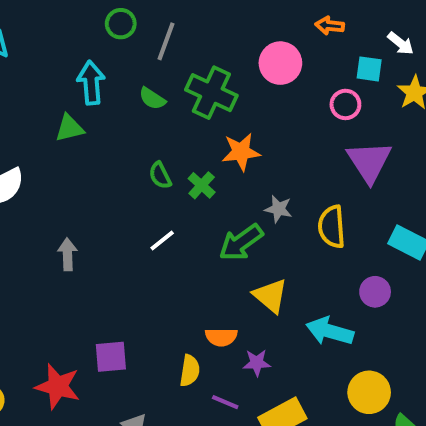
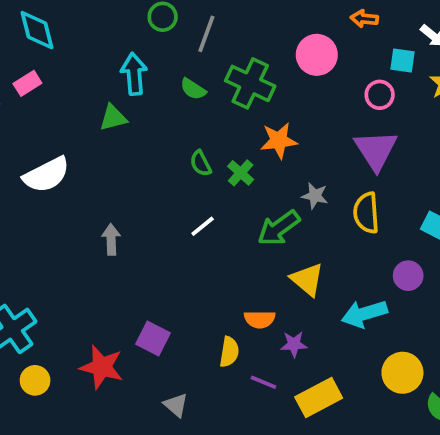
purple triangle: (369, 162) -> (376, 150), moved
cyan arrow: (330, 331) -> (364, 314), turned -33
purple square: (111, 357) -> (153, 338), turned 32

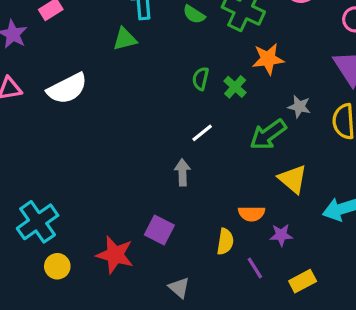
green semicircle: (201, 163) -> (201, 79), turned 40
gray arrow: (111, 239) -> (182, 172), moved
purple line: (263, 382) -> (255, 268), turned 35
yellow rectangle: (319, 397) -> (303, 281), size x0.7

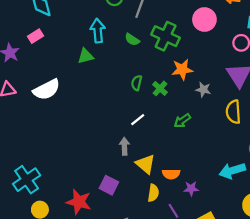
gray star: (299, 107) -> (203, 90), moved
green arrow: (268, 135) -> (182, 121), size x0.7
yellow triangle: (293, 179) -> (146, 164), moved

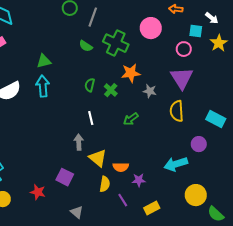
cyan arrow: (98, 31) -> (43, 86), moved
white line: (138, 120) -> (91, 118), turned -64
red star: (79, 202) -> (38, 192), size x0.7

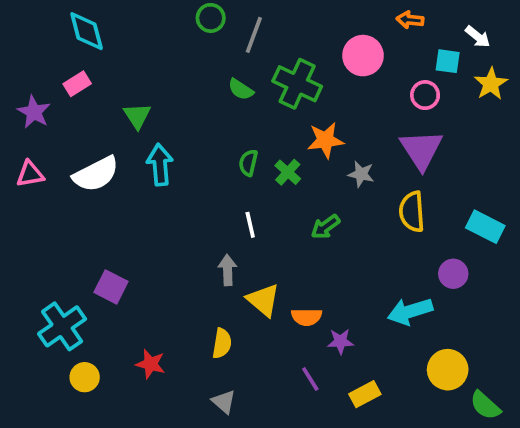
green triangle: (44, 61) -> (137, 116), moved, turned -49
purple square: (65, 177) -> (111, 287), moved
yellow semicircle: (105, 184) -> (222, 343), moved

